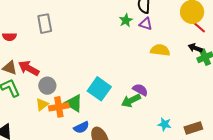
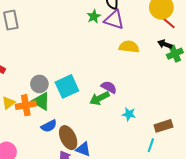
purple triangle: (146, 24) -> (114, 20), size x1.5
gray circle: (47, 86) -> (39, 84), moved
cyan square: (99, 89) -> (67, 86), turned 30
cyan star: (164, 124) -> (129, 114), moved

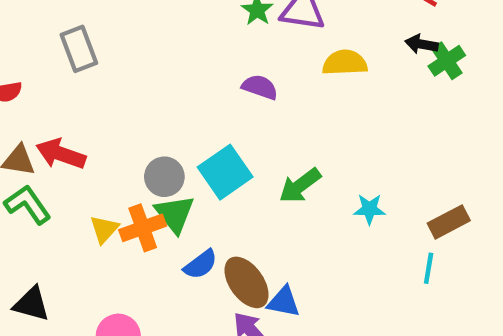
purple semicircle: (109, 87) -> (260, 87), moved
green triangle: (41, 101) -> (175, 214), turned 30

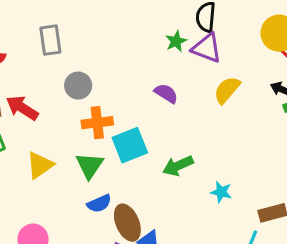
yellow semicircle: (345, 63) -> (227, 90), turned -60
gray circle: (164, 177) -> (78, 86), moved
orange cross: (143, 228) -> (97, 123), moved
yellow triangle: (104, 229) -> (40, 165), size x1.4

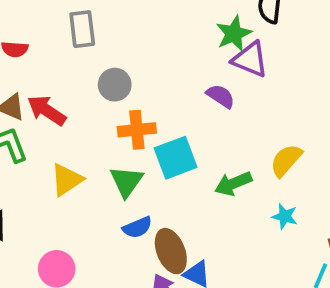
green star: (176, 41) -> (234, 34), size x1.4
purple triangle: (207, 48) -> (250, 59), moved
yellow semicircle: (227, 90) -> (286, 160), moved

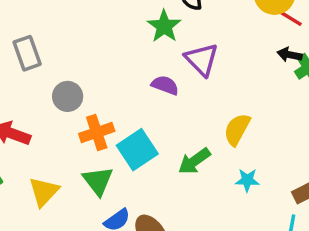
purple triangle: (250, 59) -> (202, 59), moved, turned 36

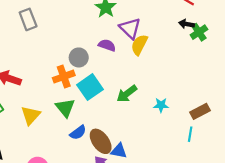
gray rectangle: (27, 53) -> (28, 19), moved
gray circle: (68, 96) -> (79, 57), moved
yellow semicircle: (237, 129) -> (139, 45), moved

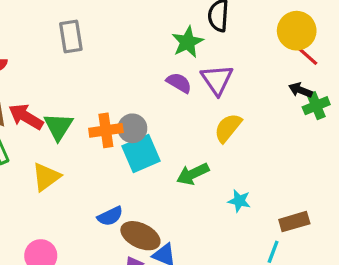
purple semicircle: (107, 45) -> (179, 83), moved
yellow semicircle: (139, 45) -> (228, 128), moved
gray circle: (79, 57) -> (132, 128), moved
green triangle: (65, 108) -> (58, 126), moved
brown ellipse: (101, 141) -> (140, 236), turned -40

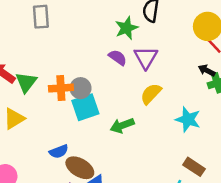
cyan star: (239, 201) -> (188, 119), moved, size x1.5
brown rectangle: (294, 222) -> (194, 167), turned 45

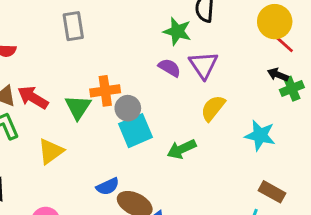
green star: (126, 28) -> (177, 31), turned -30
green triangle: (26, 82) -> (78, 107), moved
orange cross: (61, 88) -> (105, 91), moved

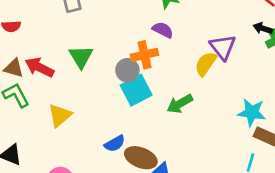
purple triangle: (203, 65) -> (223, 47), moved
orange cross: (105, 91) -> (145, 55), moved
green triangle: (78, 107) -> (81, 57), moved
cyan star: (260, 135) -> (252, 112), moved

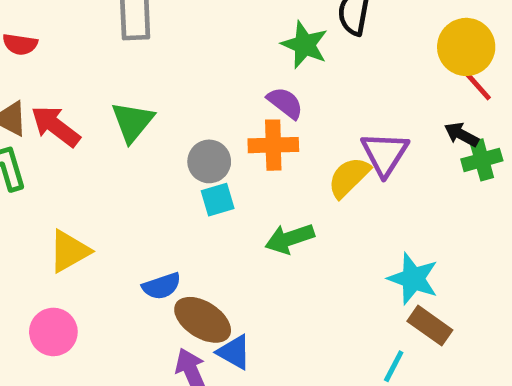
orange cross: (145, 55) -> (273, 145), moved
cyan square: (136, 90) -> (218, 200), size x0.6
yellow triangle: (60, 115) -> (69, 251), moved

